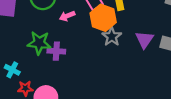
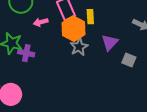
purple triangle: (144, 40) -> (110, 43), moved

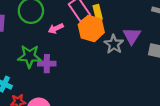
yellow rectangle: (90, 17) -> (98, 12), moved
gray star: (79, 47) -> (114, 44), moved

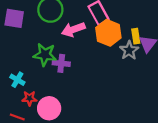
yellow rectangle: (98, 12) -> (136, 36), moved
pink arrow: (56, 28) -> (73, 29), size x1.5

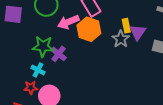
orange hexagon: (108, 33) -> (89, 29), moved
purple cross: (61, 63) -> (59, 54), turned 35
cyan cross: (17, 80) -> (38, 70), moved

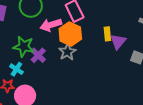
gray star: (121, 39) -> (67, 52), moved

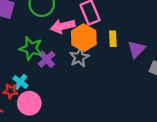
yellow rectangle: (107, 34) -> (113, 39), moved
cyan cross: (16, 69) -> (20, 82), moved

